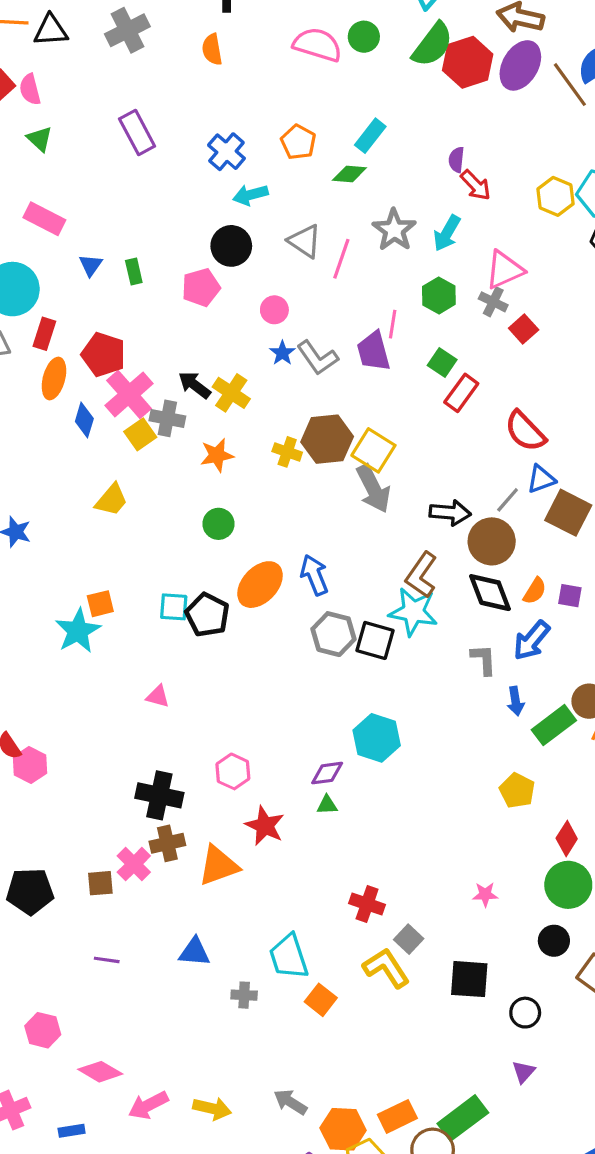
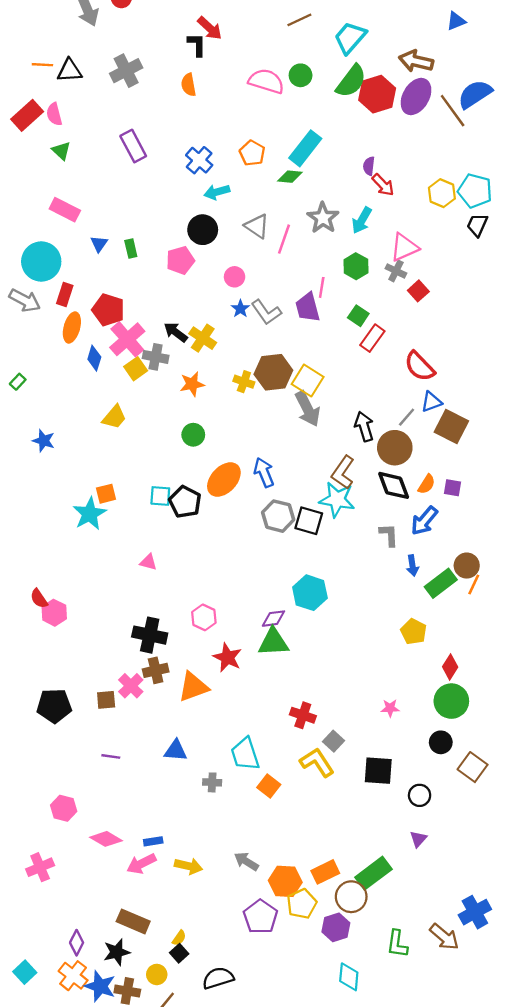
cyan rectangle: (370, 136) -> (305, 148), size x1.4
black arrow: (450, 513) -> (364, 426), turned -112
green triangle: (327, 805) -> (273, 642), size x2.0
blue rectangle: (72, 1131) -> (153, 841), moved

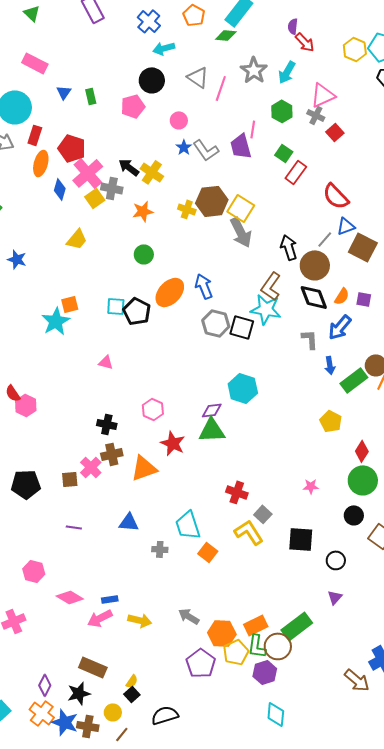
black cross: (150, 635) -> (107, 424), size x0.7
green L-shape: (397, 944) -> (257, 646), moved

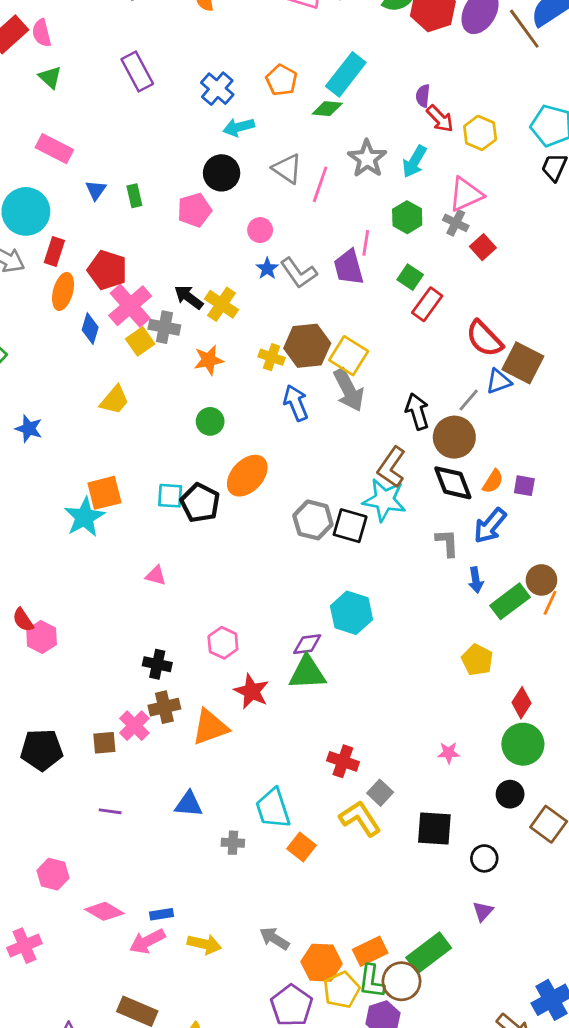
yellow hexagon: (355, 49) -> (480, 133), moved
brown square: (363, 247) -> (523, 363), moved
blue arrow: (204, 286) -> (296, 403), moved
orange square: (70, 304) -> (104, 493), size x1.4

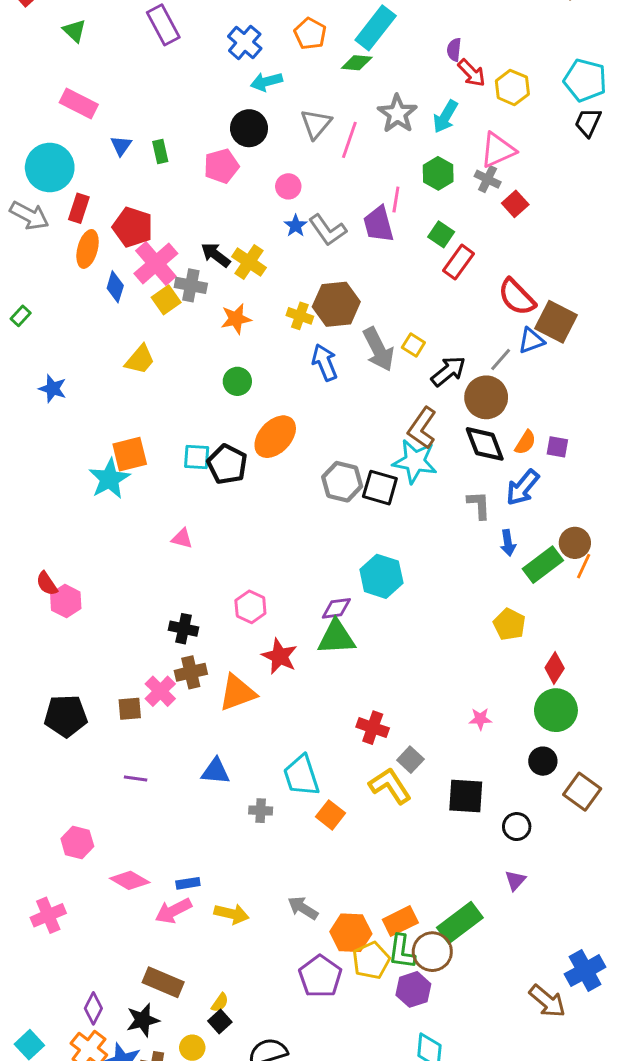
gray triangle: (287, 169) -> (316, 124), turned 36
yellow square: (349, 356) -> (413, 345), moved, size x0.6
black arrow: (417, 411) -> (448, 371), turned 68

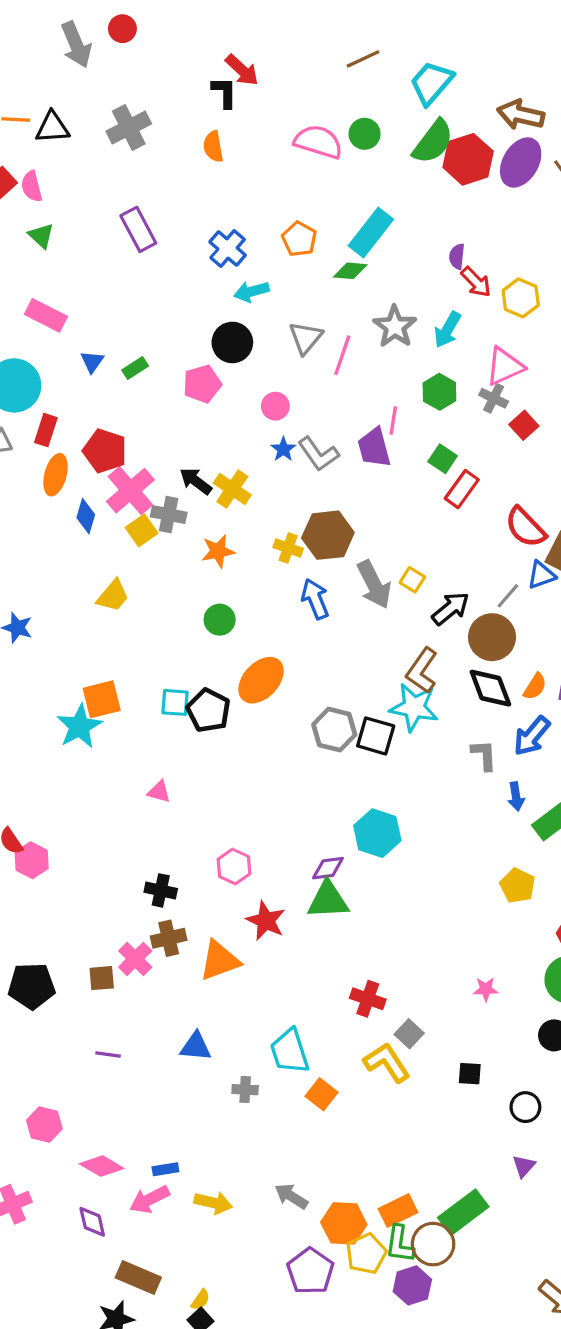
green rectangle: (160, 151) -> (135, 368), turned 70
black square: (466, 796) -> (470, 1074), size x0.6
purple diamond: (93, 1008) -> (92, 1222), moved, turned -40

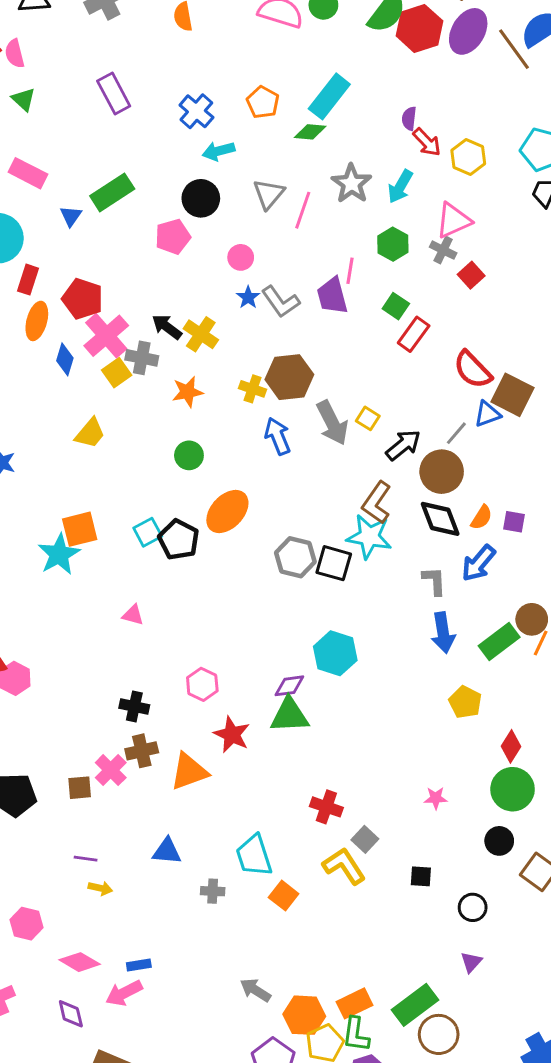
green rectangle: (135, 368) -> (112, 192), moved, size x1.8
cyan square: (175, 702) -> (148, 532), turned -32
blue arrow: (516, 796) -> (443, 633), moved, size x1.5
yellow arrow: (213, 1203) -> (100, 888), moved, size x0.7
brown circle: (433, 1244) -> (439, 1034), moved

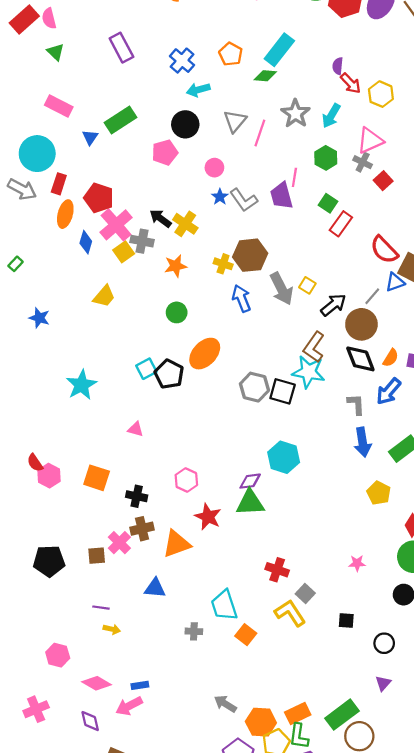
orange square: (80, 529) -> (97, 478), moved, turned 32
blue triangle: (167, 851) -> (155, 588), moved

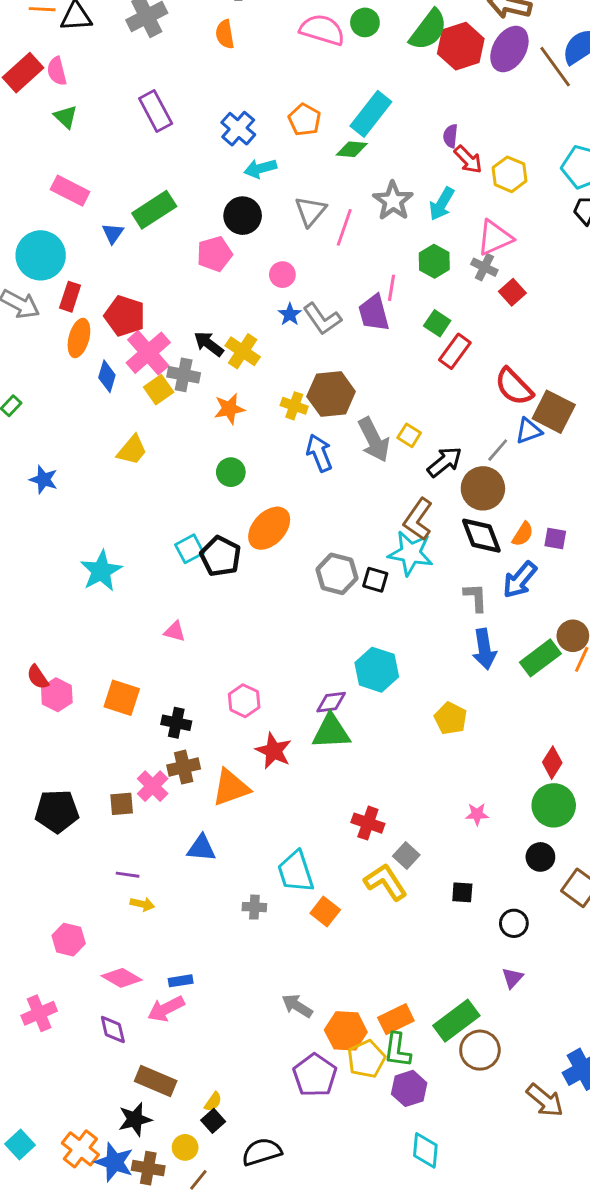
black square: (283, 391) -> (375, 580), size x0.7
yellow pentagon: (379, 493) -> (450, 718), moved

